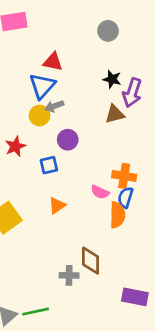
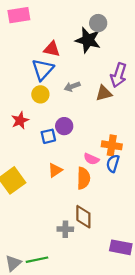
black star: (112, 79) -> (88, 40), moved, size x1.6
gray arrow: (54, 106) -> (72, 86), moved
purple circle: (68, 140) -> (64, 126), moved
orange semicircle: (117, 215) -> (83, 178), moved

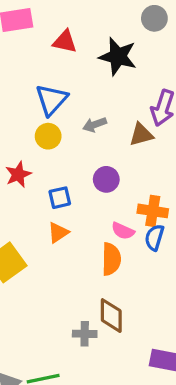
gray circle: (98, 23) -> (154, 18), moved
red triangle: (52, 49) -> (65, 42), moved
purple circle: (64, 126) -> (106, 179), moved
orange triangle: (55, 170) -> (58, 233), moved

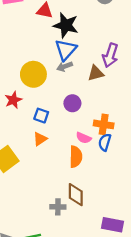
black star: (118, 56) -> (66, 25), moved
blue triangle: (51, 100) -> (66, 50), moved
yellow circle: (48, 136) -> (33, 74), size x1.5
blue square: (60, 198) -> (41, 116), turned 32

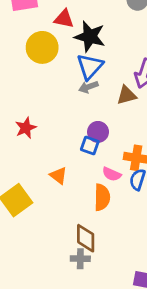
yellow circle: (33, 74) -> (42, 47), moved
blue square: (41, 116) -> (90, 146), moved
orange triangle: (40, 139) -> (58, 176), turned -48
brown diamond: (76, 195) -> (86, 238), moved

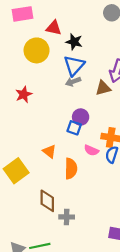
black star: (90, 37) -> (74, 42), size x0.7
red star: (26, 128) -> (24, 94), moved
orange semicircle: (102, 197) -> (71, 169), moved
brown diamond: (86, 238) -> (47, 201), moved

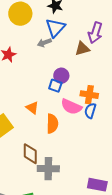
gray arrow: (73, 82) -> (44, 43), moved
pink semicircle: (91, 150) -> (71, 107), size x1.5
gray cross: (67, 217) -> (48, 169), size x1.5

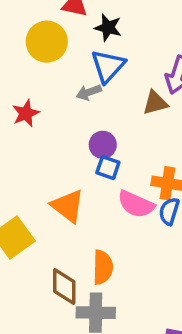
purple circle: (61, 76) -> (103, 145), moved
orange triangle: (32, 108) -> (68, 206), size x1.5
orange semicircle: (52, 124) -> (103, 267), moved

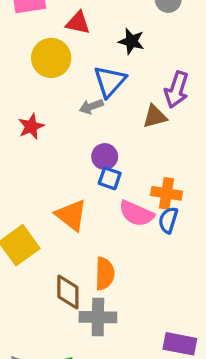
black star: (108, 28) -> (131, 41), moved

